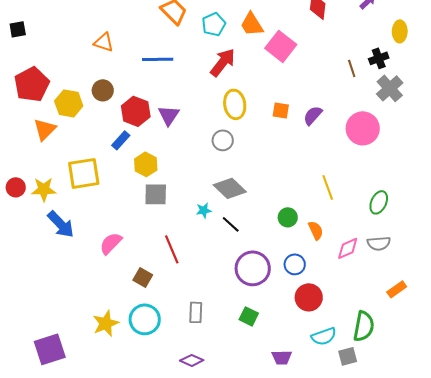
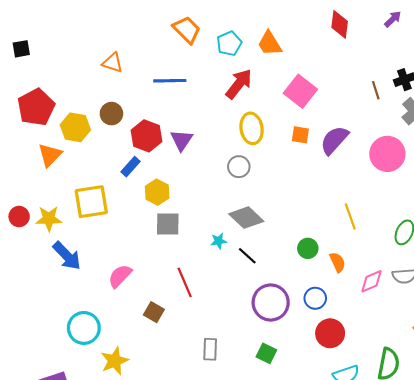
pink square: (281, 46) -> (300, 91), moved
purple semicircle: (313, 115) -> (334, 140), size x1.4
cyan circle: (145, 319) -> (84, 328), moved

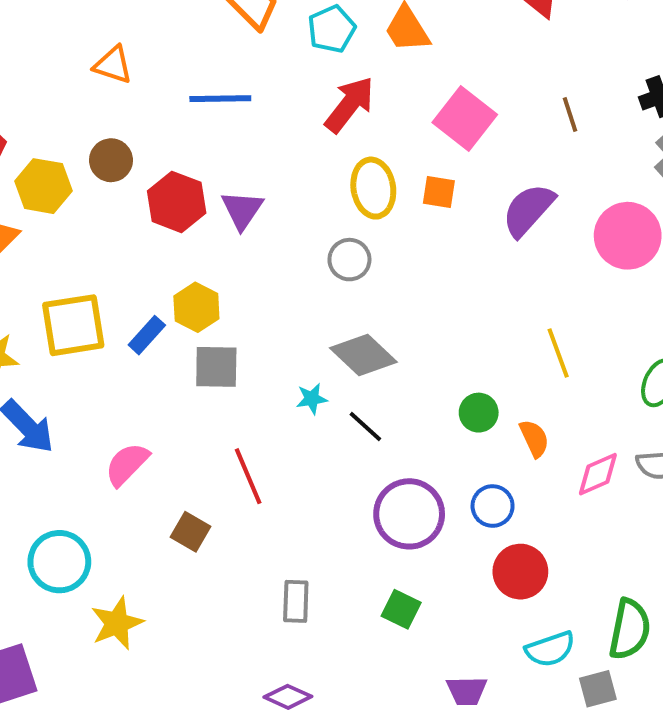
brown line: (376, 90) -> (570, 115), moved
orange square: (300, 135) -> (439, 192), moved
blue rectangle: (131, 167) -> (147, 335), moved

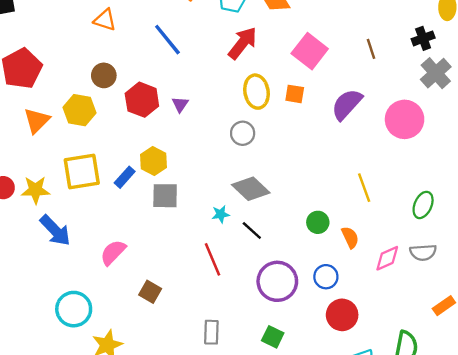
blue line: (220, 99) -> (167, 40), turned 52
yellow hexagon: (43, 186) -> (79, 110), moved
purple triangle: (242, 210) -> (180, 104), size x0.7
red line: (248, 476) -> (213, 259), moved

